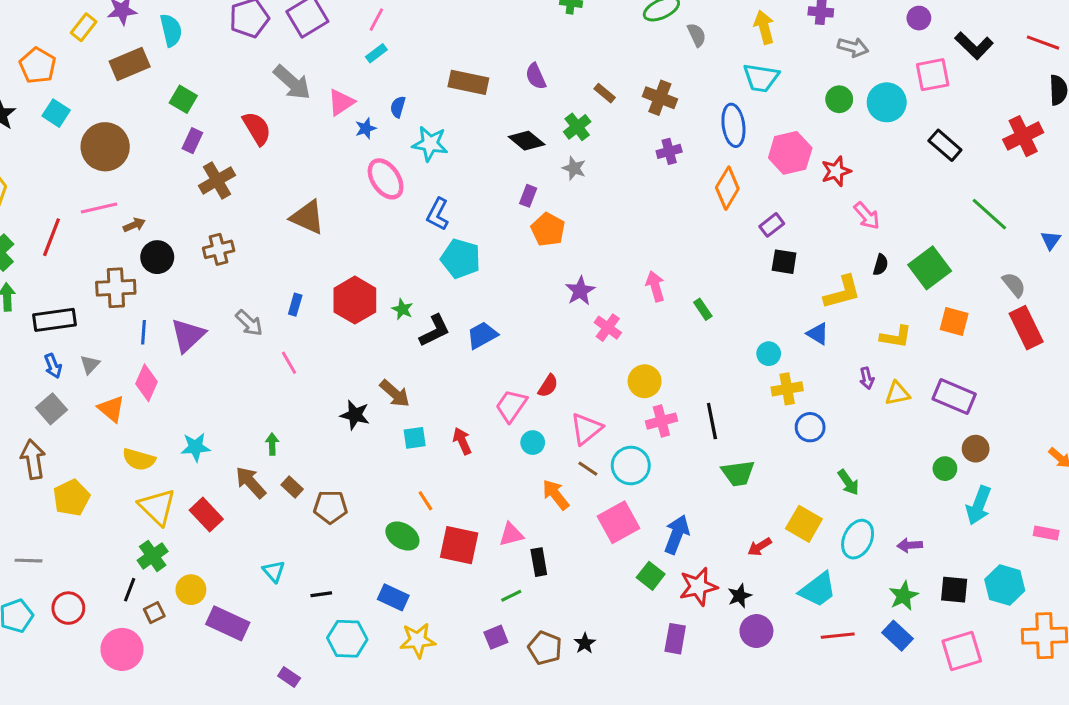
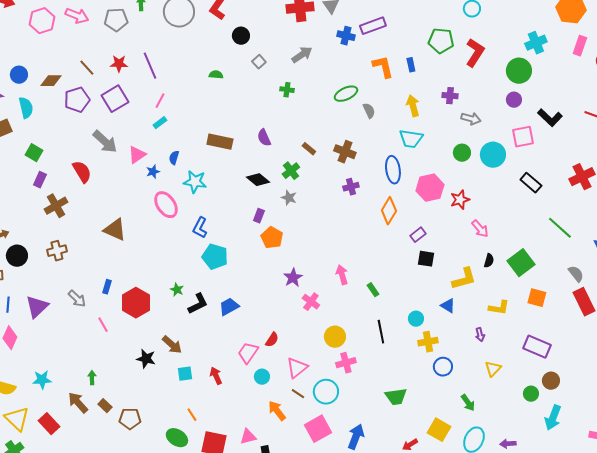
red hexagon: (355, 300) -> (136, 303), moved
yellow triangle: (897, 393) -> (493, 369), moved, turned -36
black line: (712, 421) -> (381, 332), moved

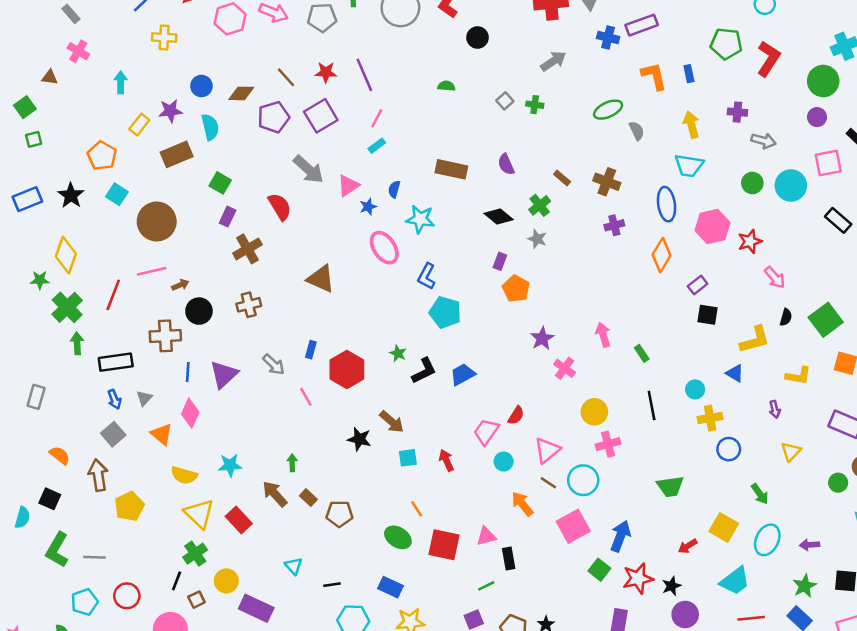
gray square: (259, 62) -> (505, 101), moved

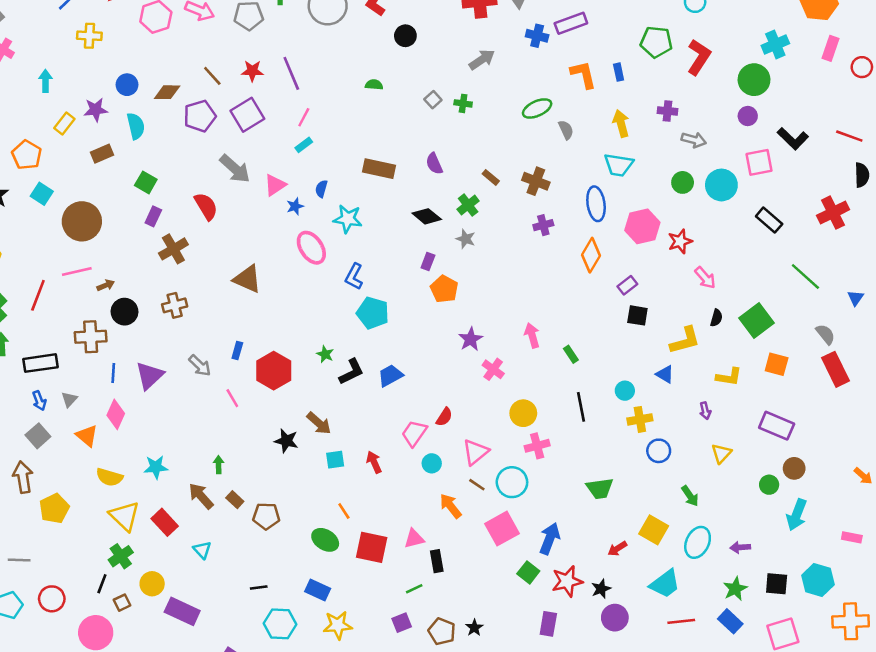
brown rectangle: (177, 154) -> (102, 154), size x0.7
cyan triangle: (293, 566) -> (202, 550), moved

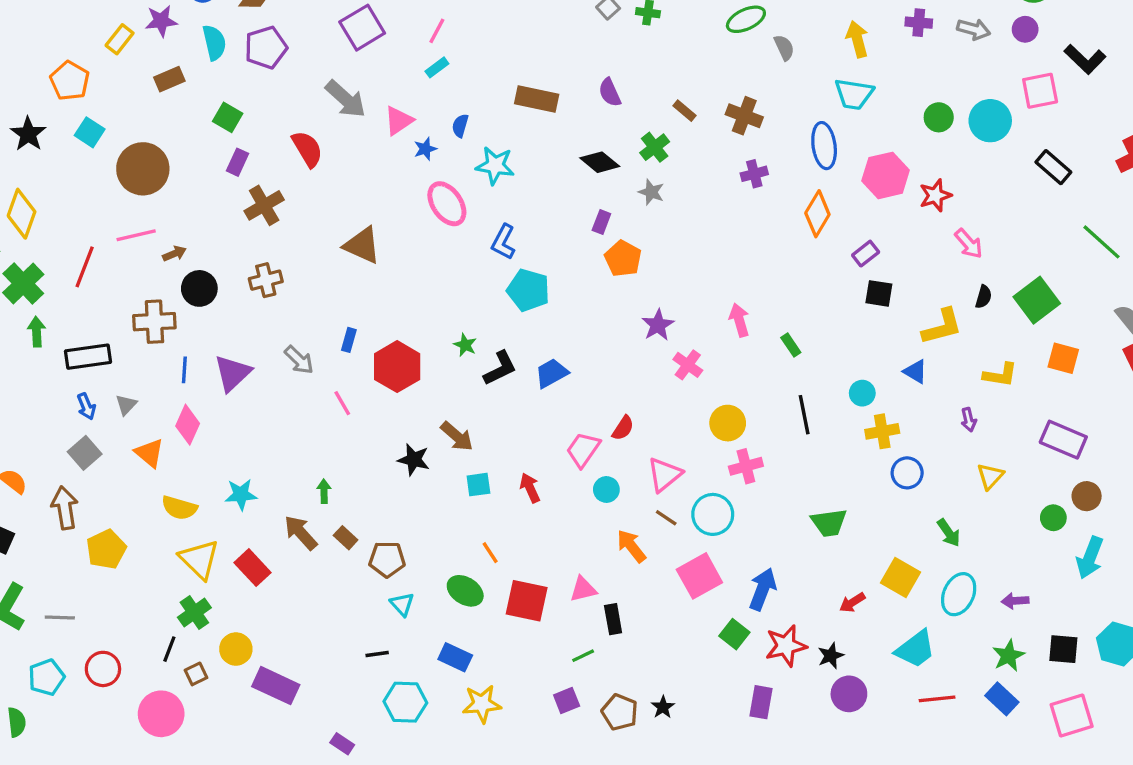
purple pentagon: (200, 116) -> (266, 48), moved
gray arrow: (694, 140) -> (974, 29), moved
cyan triangle: (202, 550) -> (402, 604), moved

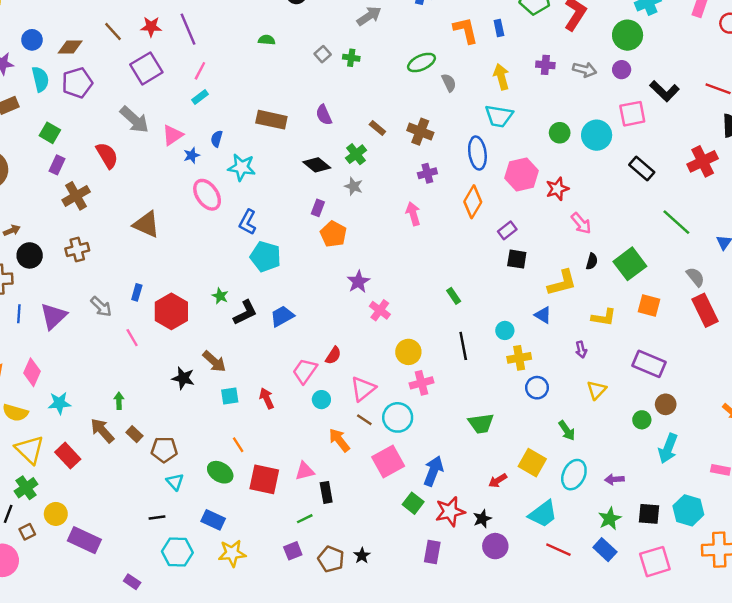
pink arrow: (739, 320) -> (413, 214), moved
pink diamond: (188, 425) -> (32, 372), moved
red line: (937, 699) -> (558, 550), turned 30

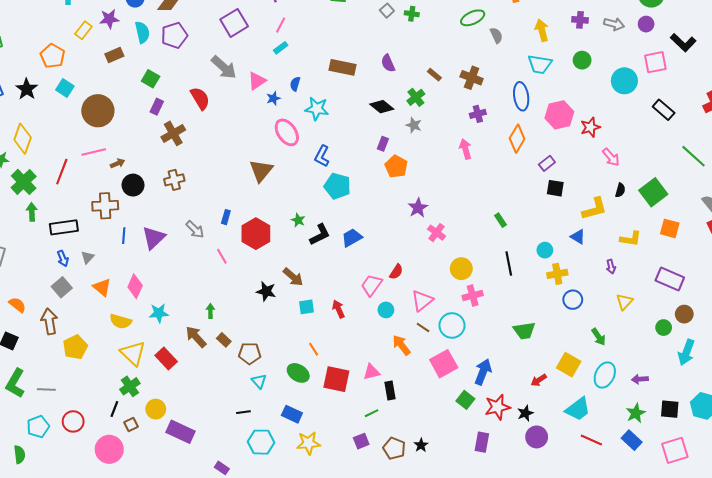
green circle: (560, 133) -> (582, 60), moved
brown triangle: (146, 224) -> (261, 171), moved, turned 45

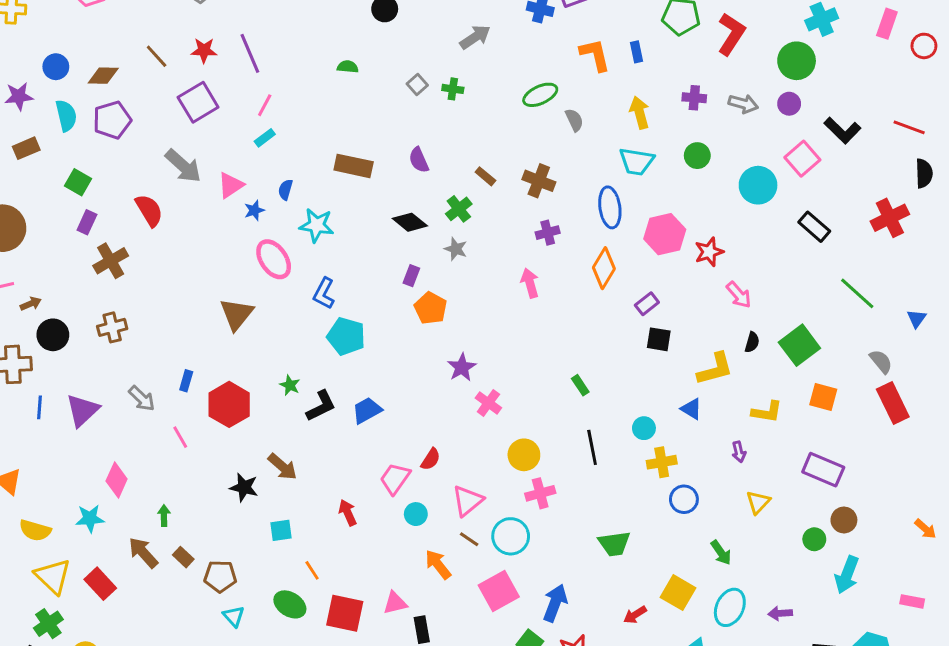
pink square: (655, 62) -> (802, 159), turned -30
pink diamond: (135, 286) -> (117, 480), moved
cyan square: (306, 307) -> (281, 530), moved

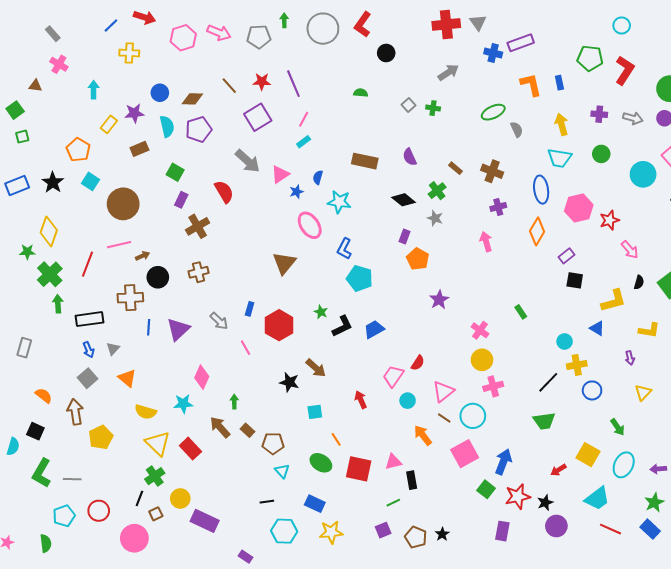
pink cross: (488, 403) -> (480, 330), moved
black line: (592, 447) -> (548, 382), moved, turned 55

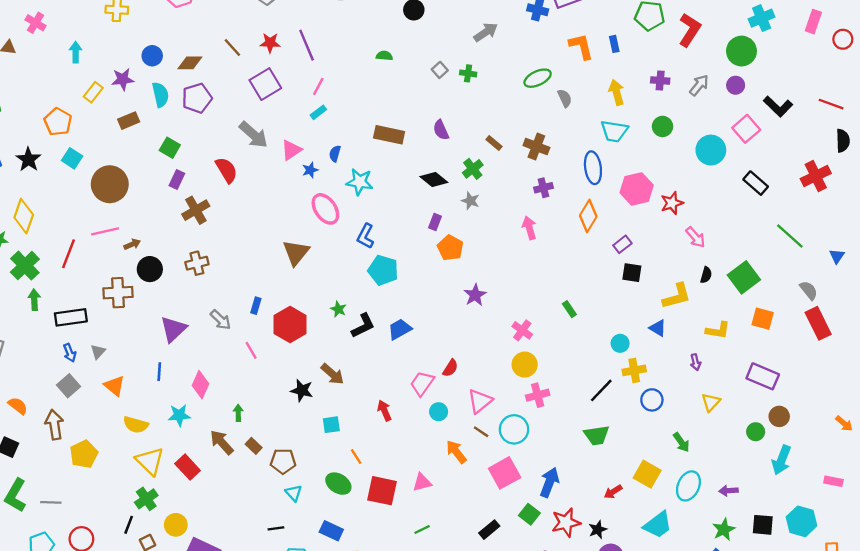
gray arrow: (633, 118) -> (699, 85), turned -66
blue line: (149, 327) -> (159, 372), moved
black rectangle: (412, 480) -> (489, 530), moved, turned 60

